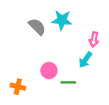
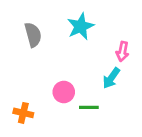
cyan star: (62, 20) -> (81, 26), turned -30
gray semicircle: (37, 27) -> (33, 35), moved, turned 30

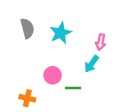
cyan star: (81, 26) -> (61, 33), moved
orange cross: (23, 113) -> (27, 98), moved

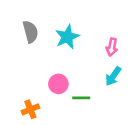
cyan arrow: (92, 64) -> (113, 76), moved
orange cross: (27, 98) -> (30, 109), turned -35

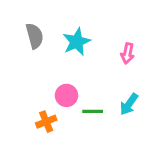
cyan arrow: (113, 76) -> (129, 104), moved
orange cross: (30, 109) -> (46, 122), moved

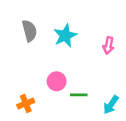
cyan arrow: (129, 104) -> (111, 105), moved
orange cross: (46, 122) -> (26, 103), moved

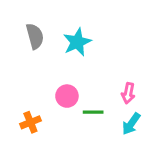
pink arrow: (108, 45) -> (128, 93), moved

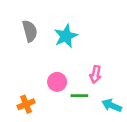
pink arrow: (128, 93) -> (96, 74), moved
cyan arrow: (131, 124) -> (112, 105), turned 78

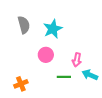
pink circle: (57, 82) -> (46, 55), moved
cyan arrow: (112, 105) -> (90, 75), moved

